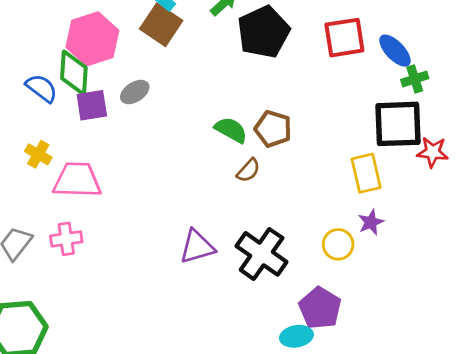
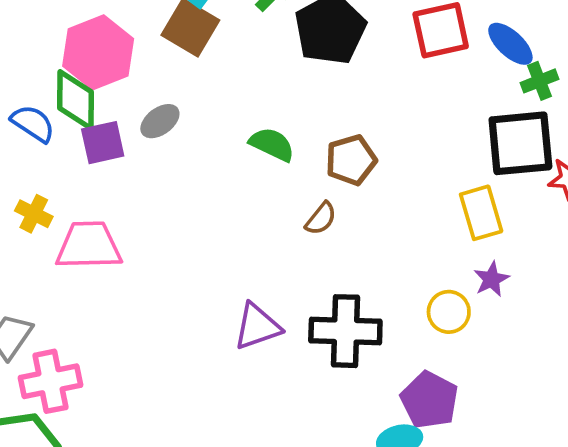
brown pentagon: (273, 129) -> (351, 160), turned -30
green semicircle: (231, 130) -> (272, 144), moved
pink cross: (66, 239) -> (50, 381), moved, size x1.4
black cross: (262, 254) -> (345, 331), turned -30

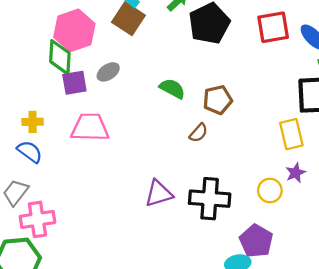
blue semicircle: (33, 123) -> (30, 152), moved
yellow cross: (34, 214) -> (33, 122), turned -30
pink trapezoid: (89, 246) -> (90, 127), moved

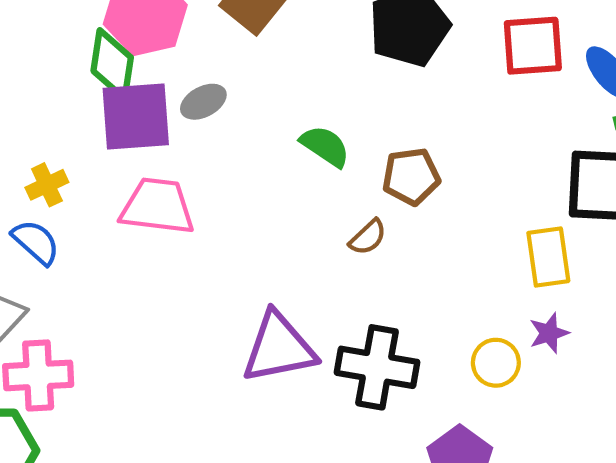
purple square: (74, 83) -> (136, 116), size x1.5
yellow cross: (33, 122) -> (47, 185), turned -30
purple triangle: (159, 194) -> (279, 348), size x1.4

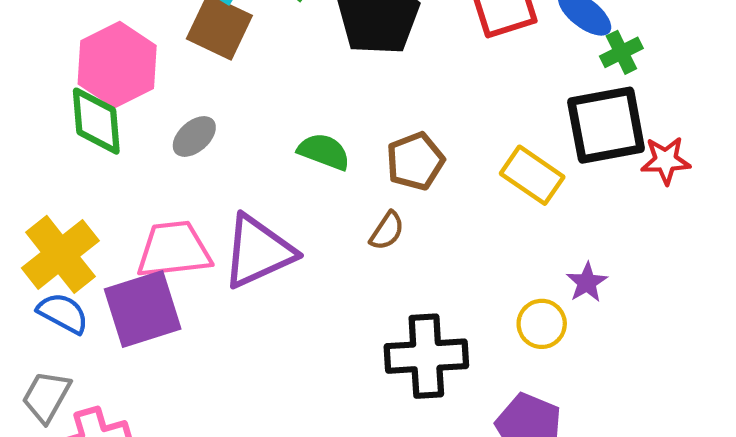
purple square: (136, 116) -> (143, 309), moved
yellow cross: (47, 185) -> (60, 254), size x1.8
yellow rectangle: (548, 257) -> (532, 175), moved, turned -34
purple triangle: (279, 348) -> (258, 251), moved

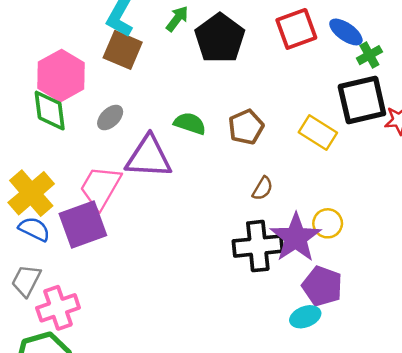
brown semicircle: (387, 231) -> (263, 188), moved
pink trapezoid: (174, 250) -> (100, 187), turned -51
purple triangle: (258, 251) -> (149, 157), moved, turned 30
purple star: (587, 282) -> (296, 238), moved, size x2.0

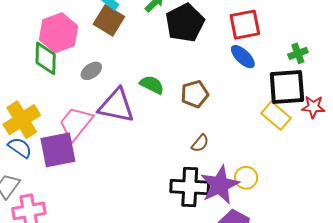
blue ellipse: (346, 32) -> (243, 57), moved
yellow rectangle: (318, 133) -> (276, 116), moved

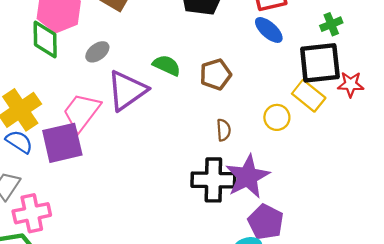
purple triangle: (116, 106) -> (127, 90), turned -45
brown semicircle: (200, 143) -> (224, 130), turned -42
yellow circle: (246, 178) -> (277, 117), moved

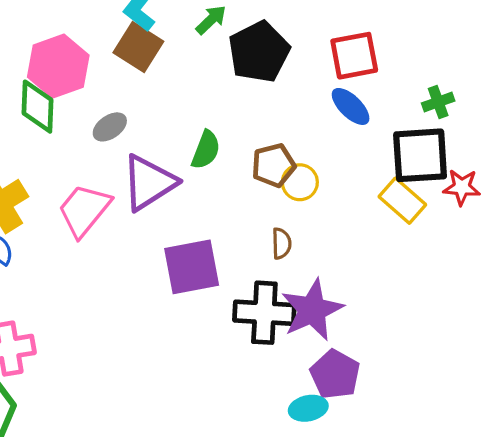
green semicircle: (167, 65) -> (206, 150), turned 84
yellow circle: (277, 117) -> (300, 182), moved
purple square: (62, 143) -> (192, 267), moved

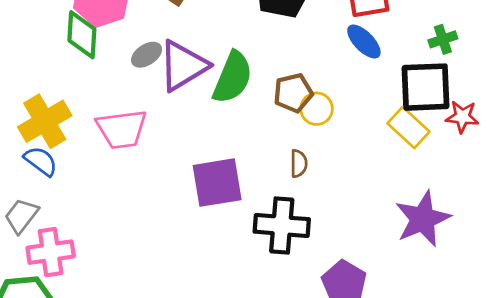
green semicircle: (206, 150) -> (233, 77), size x1.5
purple triangle: (149, 183) -> (183, 66), moved
pink trapezoid: (84, 210) -> (122, 129), turned -138
purple star: (312, 310) -> (423, 219), moved

